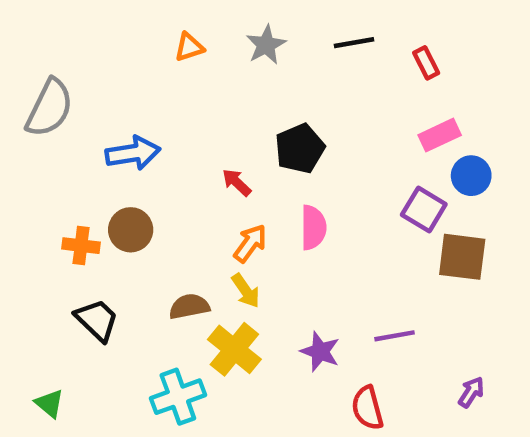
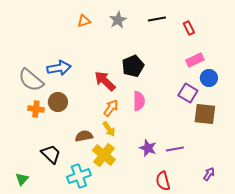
gray semicircle: (49, 108) -> (31, 80), moved, turned 104
red arrow: (237, 182) -> (105, 81), size x1.6
black trapezoid: (97, 320) -> (51, 154), moved
purple star: (320, 352) -> (148, 148), moved
green triangle: (49, 403) -> (22, 179), turned 32

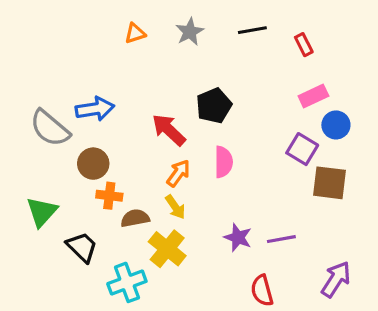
orange cross: (36, 109) -> (109, 196), moved
purple arrow: (209, 174) -> (336, 279), size x1.6
green triangle: (22, 179) -> (42, 212), moved, size x1.5

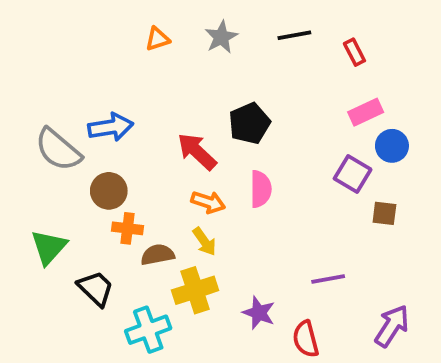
orange arrow: (178, 173) -> (208, 202), turned 72
brown square: (330, 183) -> (384, 213), size x0.6
purple star: (238, 237) -> (259, 313), moved
yellow cross: (167, 249) -> (195, 290), turned 33

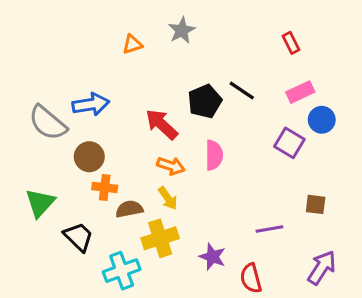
black line: (294, 35) -> (242, 91), moved, turned 44
orange triangle: (158, 39) -> (132, 44), moved
brown square: (384, 213) -> (316, 204), moved

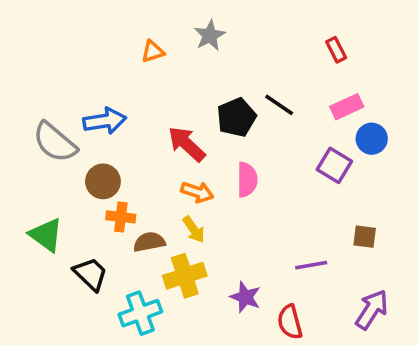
green triangle: (40, 203) -> (46, 235), turned -36

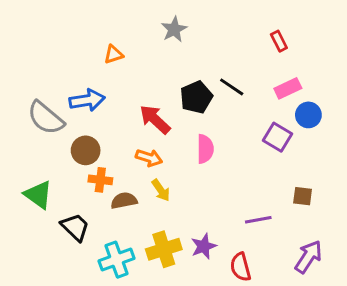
orange triangle: (153, 51) -> (114, 54), moved
orange arrow: (197, 192) -> (149, 158), moved
yellow cross: (185, 276) -> (164, 249), moved
purple star: (245, 297) -> (204, 246), turned 30

